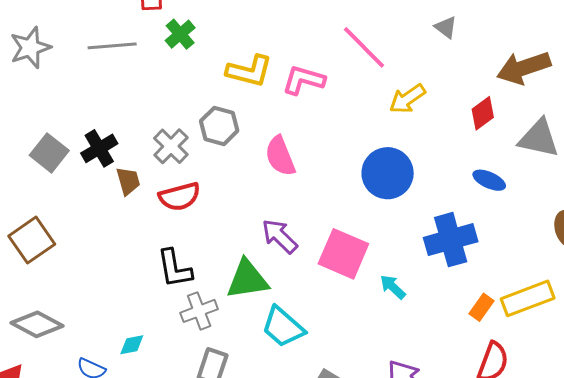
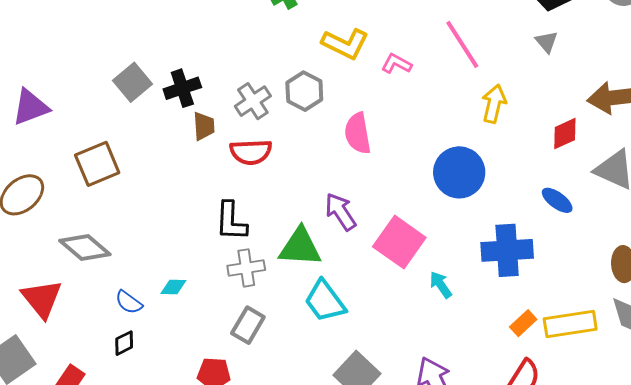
pink L-shape: (304, 80) -> (396, 64), size x0.7
yellow arrow: (407, 99) -> (494, 104), turned 126

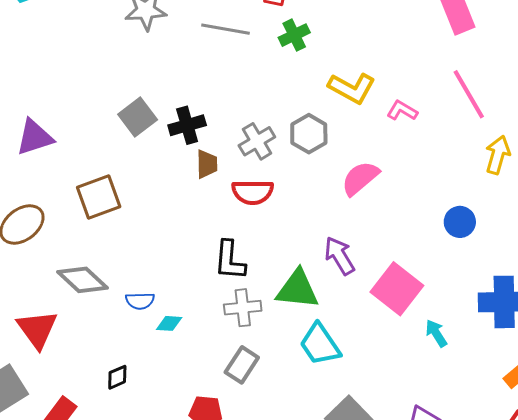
pink semicircle: (358, 133) -> (360, 178), turned 57
blue circle: (459, 172) -> (460, 222), size x0.6
blue semicircle: (129, 302) -> (140, 301), moved, turned -40

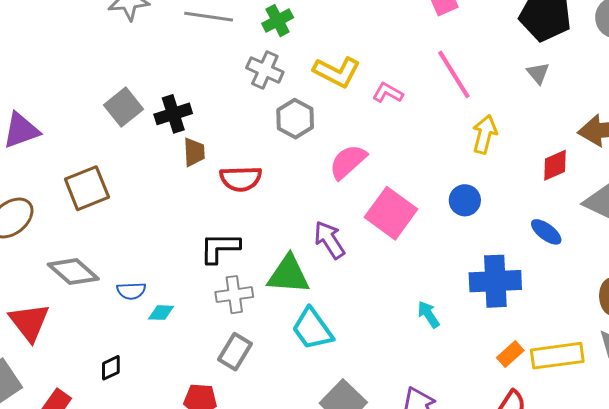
gray cross: (257, 141) -> (265, 70), moved, turned -33
blue circle: (460, 222) -> (465, 200), moved
black L-shape: (230, 260) -> (220, 248), turned 87
pink square: (397, 289) -> (391, 213), moved

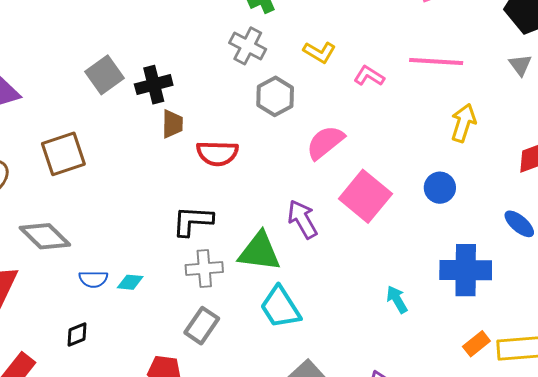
yellow L-shape: (337, 72) -> (319, 52), size x0.7
pink line: (454, 74) -> (436, 61), turned -58
blue semicircle: (131, 291) -> (93, 279), moved

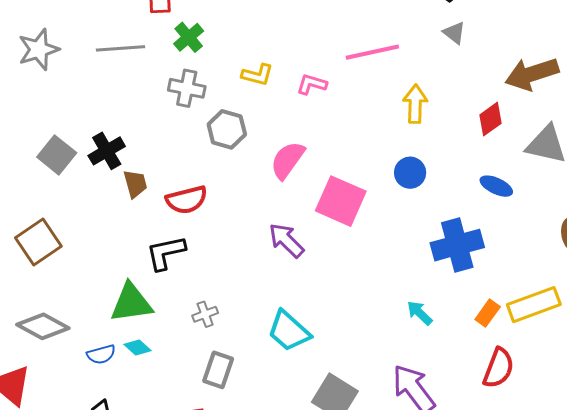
black L-shape: (193, 221) -> (166, 253), moved
green triangle: (259, 252) -> (131, 303), moved
gray cross: (204, 268) -> (205, 314), size x0.7
cyan diamond: (130, 282) -> (138, 347), turned 52
cyan arrow: (397, 300) -> (420, 313), moved

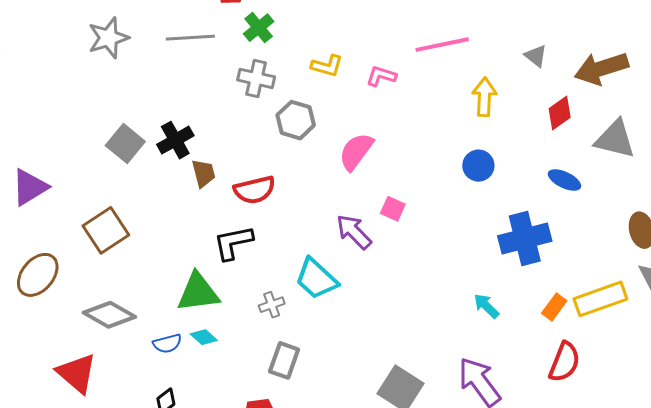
gray triangle: (454, 33) -> (536, 56), moved
pink square: (341, 201) -> (393, 209), moved, size x0.5
cyan trapezoid: (289, 331) -> (316, 279), moved

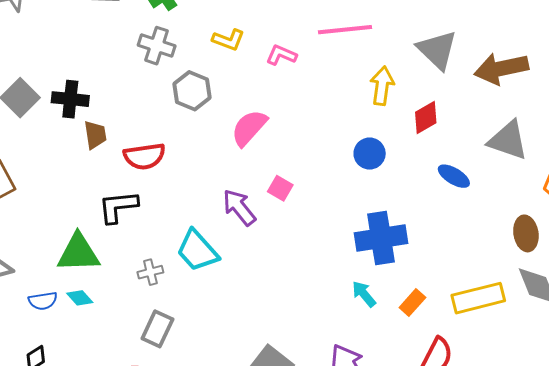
gray triangle: (536, 56) -> (437, 50), size x1.8
red diamond: (560, 113) -> (426, 118), moved
black cross: (175, 140) -> (70, 99), turned 30
blue cross: (525, 239) -> (381, 238), moved
orange rectangle: (554, 307) -> (412, 302), moved

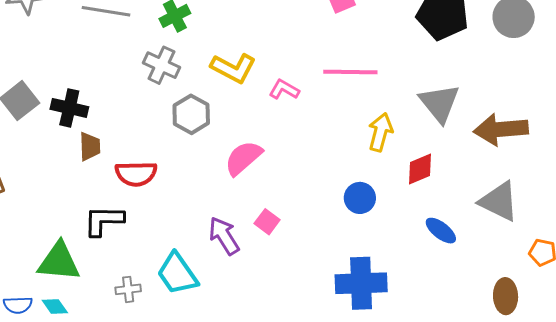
yellow L-shape: (228, 40) -> (233, 68), size x1.4

